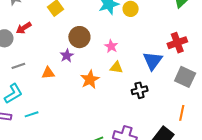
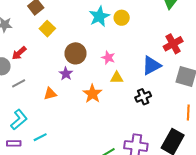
blue triangle: (153, 61) -> (151, 66), turned 35
gray line: (18, 66) -> (19, 83), moved

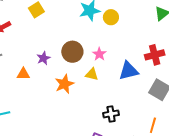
brown circle: (76, 53) -> (72, 52), moved
pink star: (108, 58) -> (99, 54), moved
black cross: (143, 97) -> (111, 114), moved

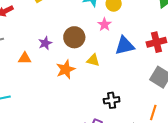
pink star: (99, 54) -> (104, 24), moved
blue triangle: (128, 71) -> (125, 46), moved

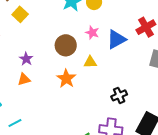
pink star: (104, 24) -> (92, 33), moved
purple star: (45, 43) -> (26, 59), moved

